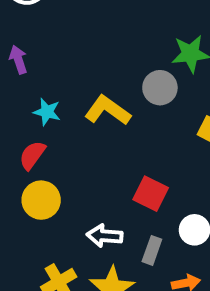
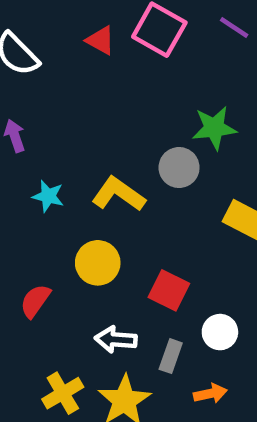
red semicircle: (32, 155) -> (35, 301), moved
yellow circle: (41, 200) -> (98, 263), moved

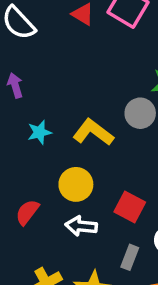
cyan star: (48, 196) -> (39, 132), turned -30
white arrow: (116, 339) -> (81, 226), moved

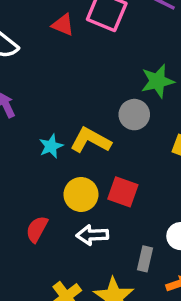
cyan star: (39, 132) -> (51, 146), moved
red square: (130, 207) -> (123, 192), moved

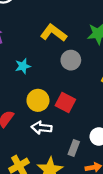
gray circle: (134, 115) -> (71, 60), moved
yellow L-shape: (91, 140) -> (53, 33), moved

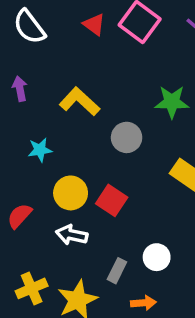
yellow L-shape: (53, 33) -> (80, 101), moved
cyan star: (23, 66) -> (40, 150), moved

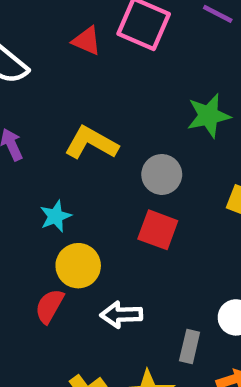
yellow circle: (71, 193) -> (78, 266), moved
red square: (112, 200) -> (158, 230), moved

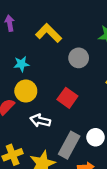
red square: (158, 230) -> (67, 98), moved
gray rectangle: (190, 347) -> (69, 145), size x1.6

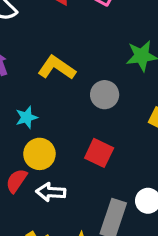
white arrow: (40, 121) -> (51, 192), moved

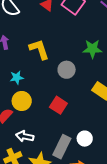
yellow L-shape: (57, 68) -> (39, 49), turned 30
white arrow: (51, 192) -> (25, 136), moved

